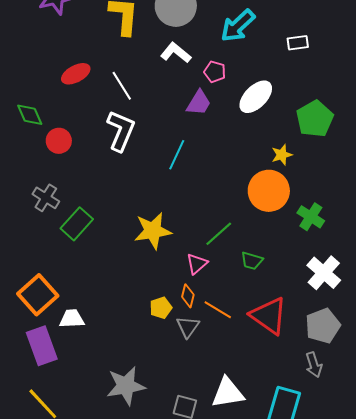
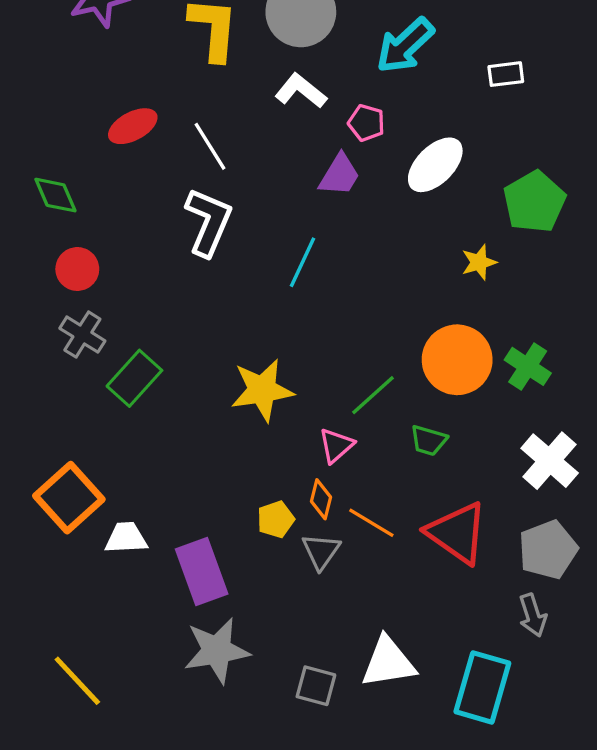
red circle: (59, 141) -> (77, 269), moved
orange circle: (269, 191) -> (457, 360), moved
purple rectangle: (42, 346) -> (202, 572), moved

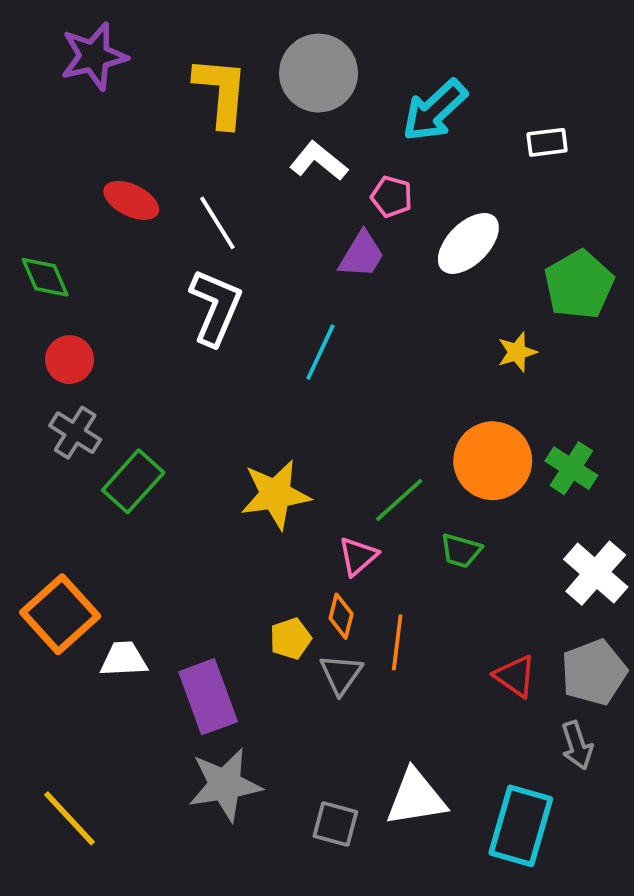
red ellipse: (133, 126) -> (131, 200), turned 54
orange line: (371, 523) -> (397, 642), turned 66
red triangle: (457, 533) -> (515, 676), moved, size x0.6

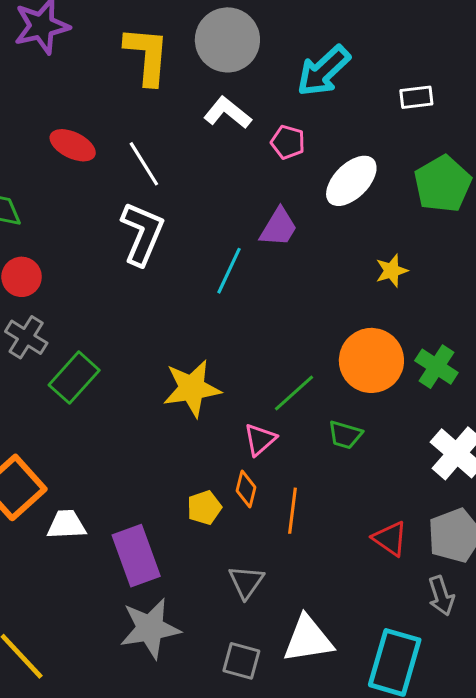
purple trapezoid: (362, 255) -> (279, 227), moved
green pentagon: (579, 285) -> (443, 184), moved
gray triangle: (341, 674) -> (246, 582), moved

